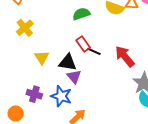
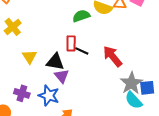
green semicircle: (81, 14) -> (81, 16), moved
red rectangle: (83, 44) -> (71, 43), turned 35

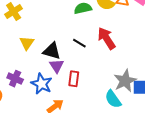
red rectangle: (71, 43) -> (74, 79), moved
red arrow: (113, 56) -> (106, 38), moved
cyan semicircle: (134, 100) -> (113, 99), moved

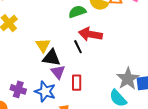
red arrow: (106, 38) -> (90, 34), moved, turned -40
yellow triangle: (27, 43) -> (43, 45), moved
black line: (79, 43) -> (78, 47), turned 40

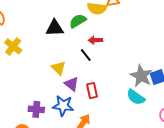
red arrow: (90, 34) -> (95, 40), size x0.6
yellow triangle: (43, 45) -> (59, 68), moved
black triangle: (51, 58) -> (55, 28), moved

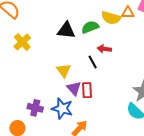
red rectangle: (92, 91) -> (87, 90), moved

